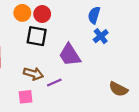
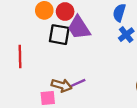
purple trapezoid: (70, 55) -> (79, 28), moved
brown arrow: (33, 74) -> (62, 85), moved

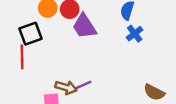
black square: (59, 35) -> (31, 34), moved, turned -30

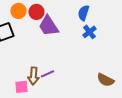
brown arrow: (66, 87) -> (33, 76), turned 78

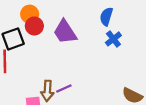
red circle: (36, 12) -> (34, 26), moved

